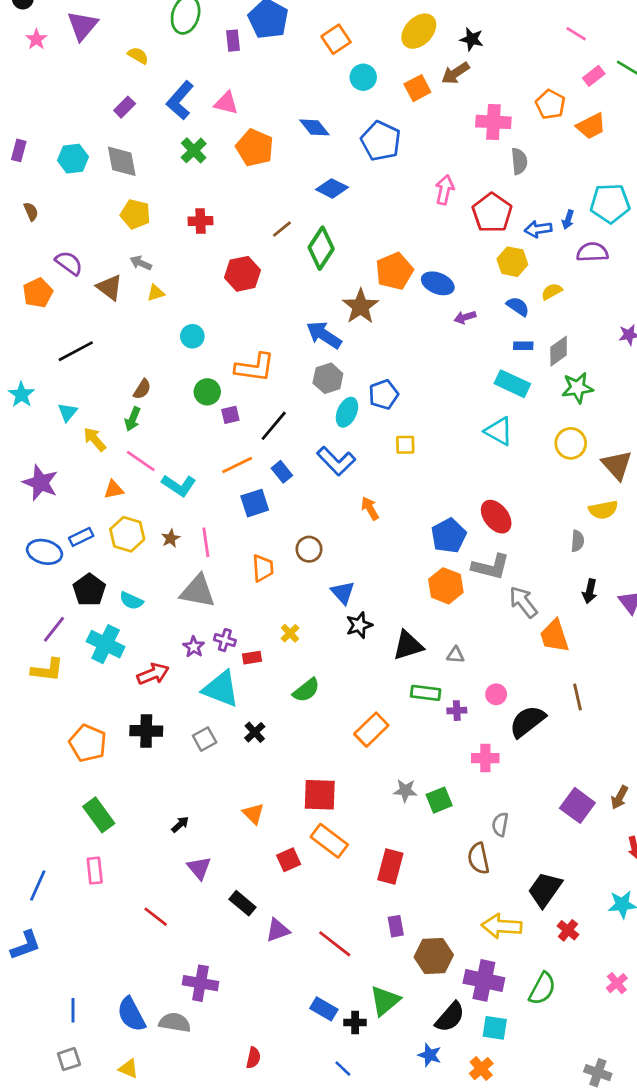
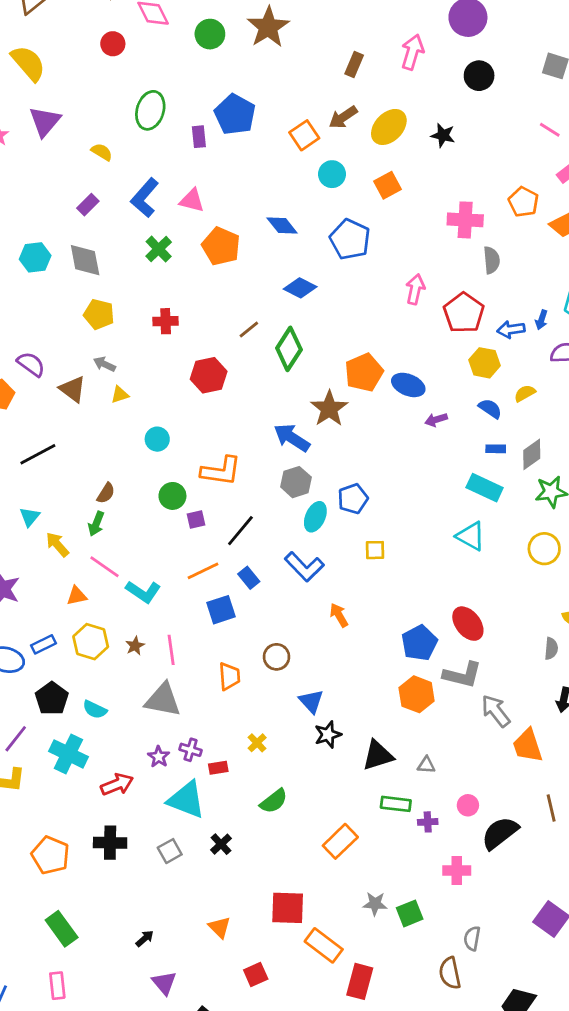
brown arrow: (455, 73) -> (343, 117), moved
orange rectangle: (329, 841) -> (324, 945), moved

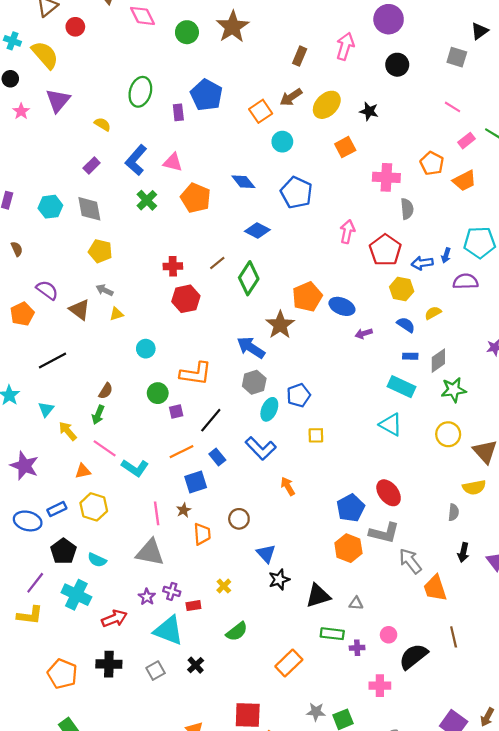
red circle: (113, 44) -> (75, 27), moved
orange square: (387, 185) -> (345, 147), moved
red cross: (166, 321) -> (173, 266), moved
brown star: (135, 646) -> (184, 510), moved

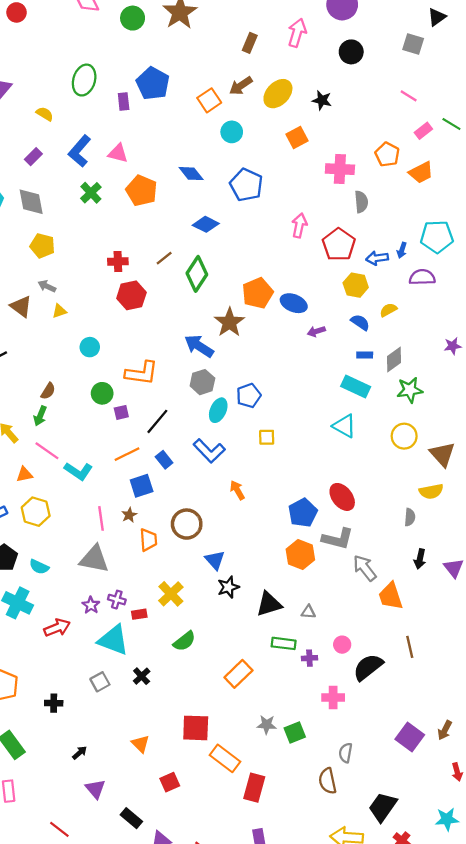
brown circle: (239, 519) -> (187, 524), size x1.4
yellow cross: (224, 586) -> (171, 594), size x1.6
black cross: (109, 664) -> (54, 703), moved, size x0.7

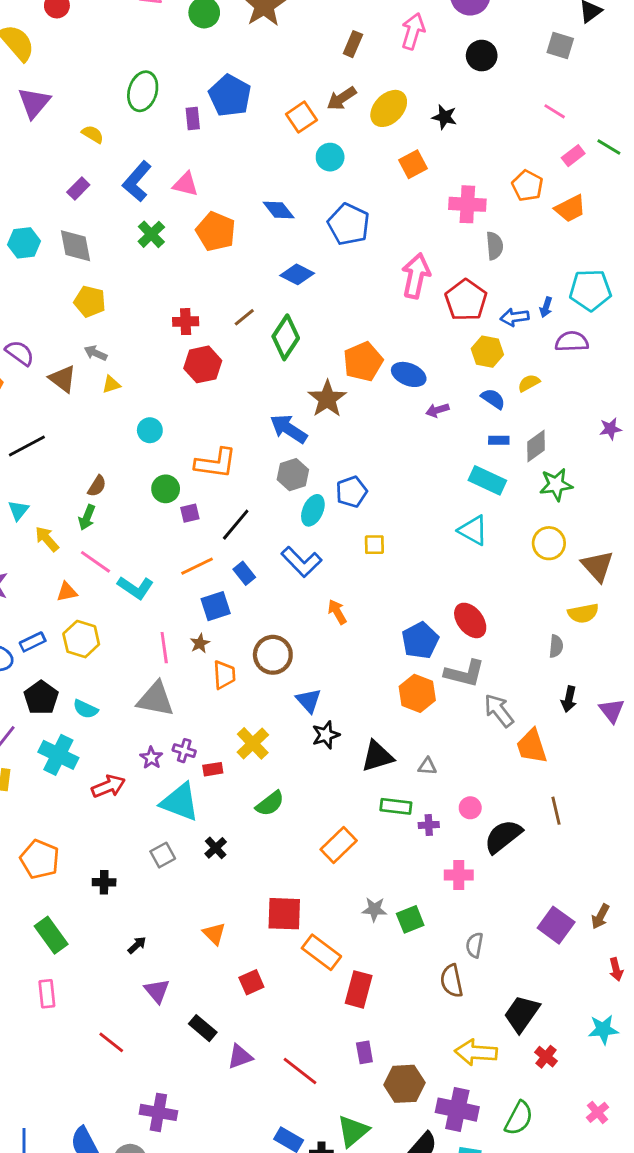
pink arrow: (299, 225) -> (416, 276), size x1.4

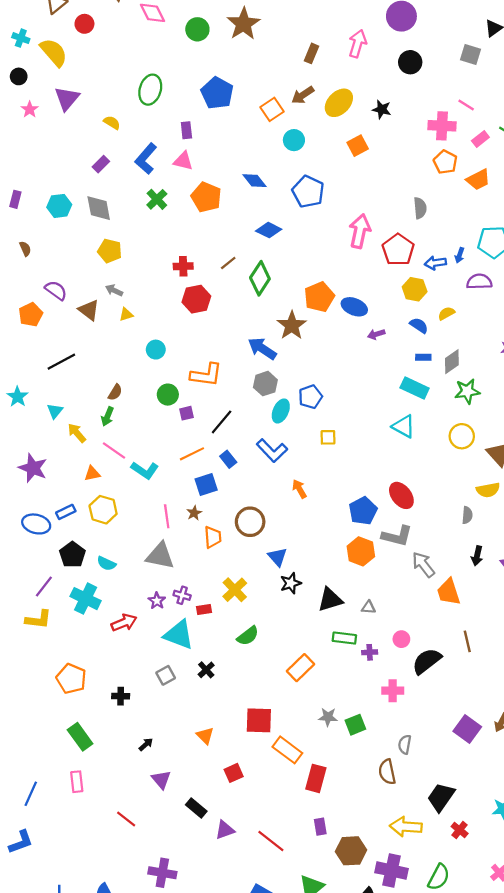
purple rectangle: (193, 118) -> (186, 130), moved
pink cross: (467, 204) -> (442, 126), moved

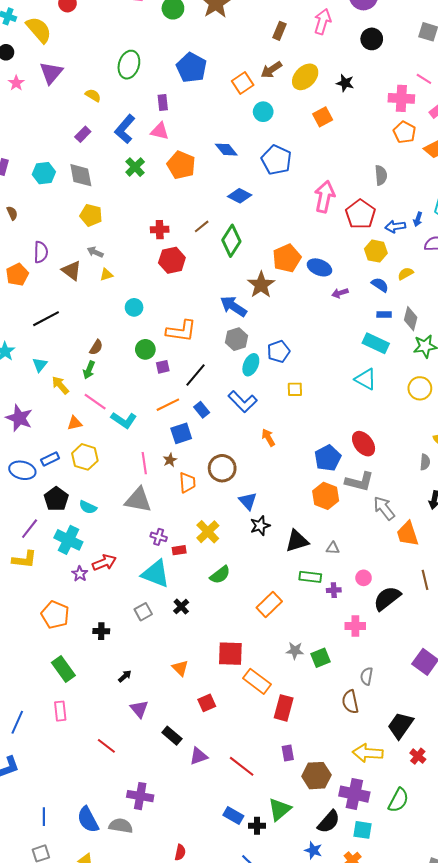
purple semicircle: (56, 290) -> (41, 252), turned 55
gray diamond: (452, 362) -> (411, 319), turned -40
purple star: (157, 601) -> (80, 574), moved

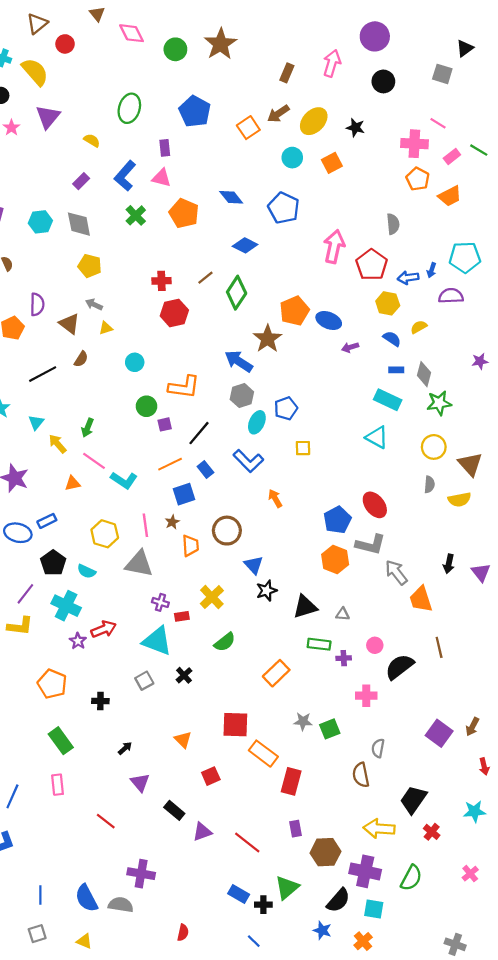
cyan circle: (263, 112) -> (292, 158), moved
brown semicircle: (96, 347) -> (81, 359), moved
yellow hexagon: (85, 457) -> (105, 534), moved
gray semicircle: (425, 462) -> (429, 485), moved

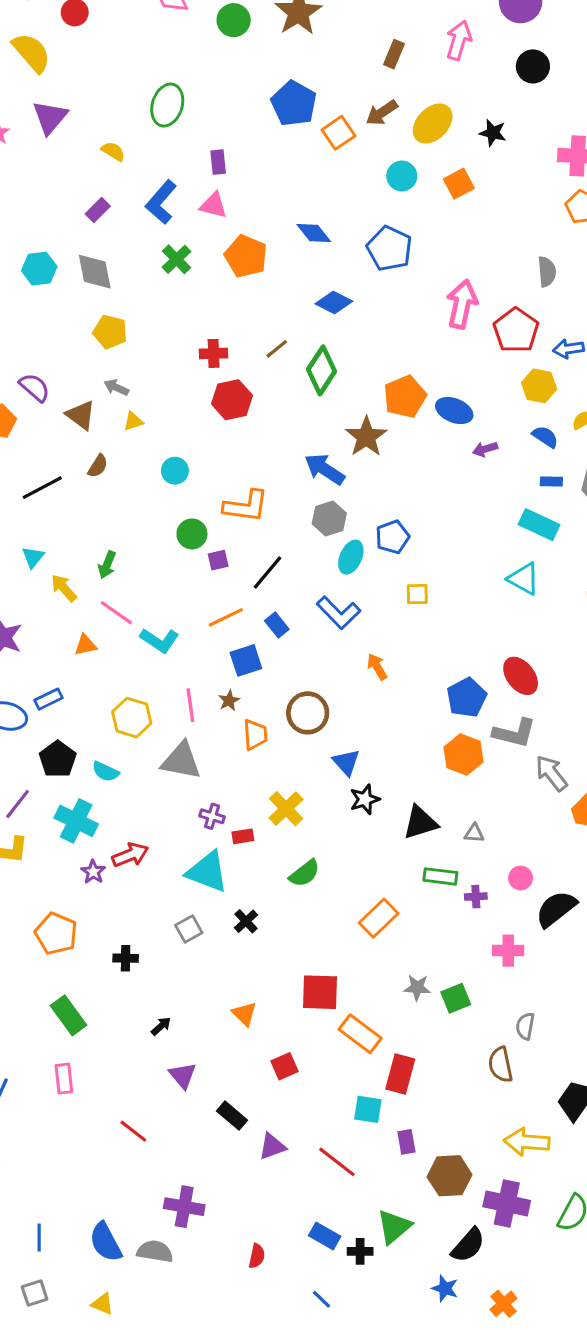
blue pentagon: (195, 111) -> (294, 103), moved
purple semicircle: (37, 304) -> (35, 387), turned -50
cyan square: (374, 909) -> (368, 1109), moved
red semicircle: (183, 933) -> (257, 1256), moved
blue line: (254, 941) -> (322, 1299), moved

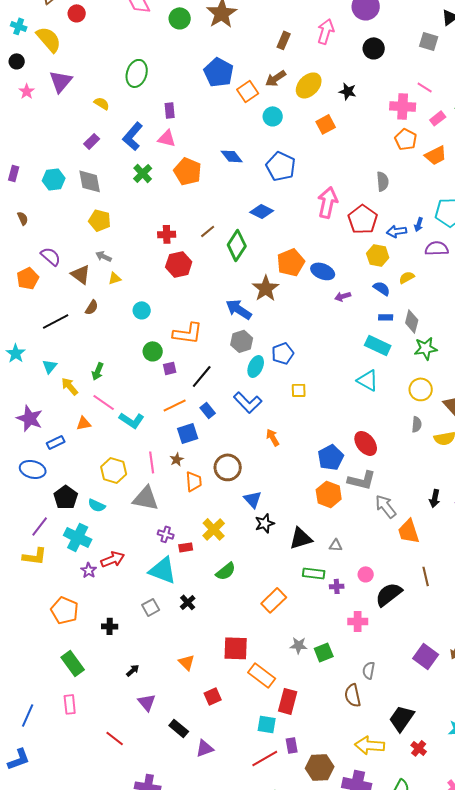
cyan circle: (402, 176) -> (273, 116), moved
blue diamond: (334, 303) -> (262, 211), moved
blue rectangle: (48, 699) -> (56, 442), moved
red line: (337, 1162) -> (265, 758), moved, turned -68

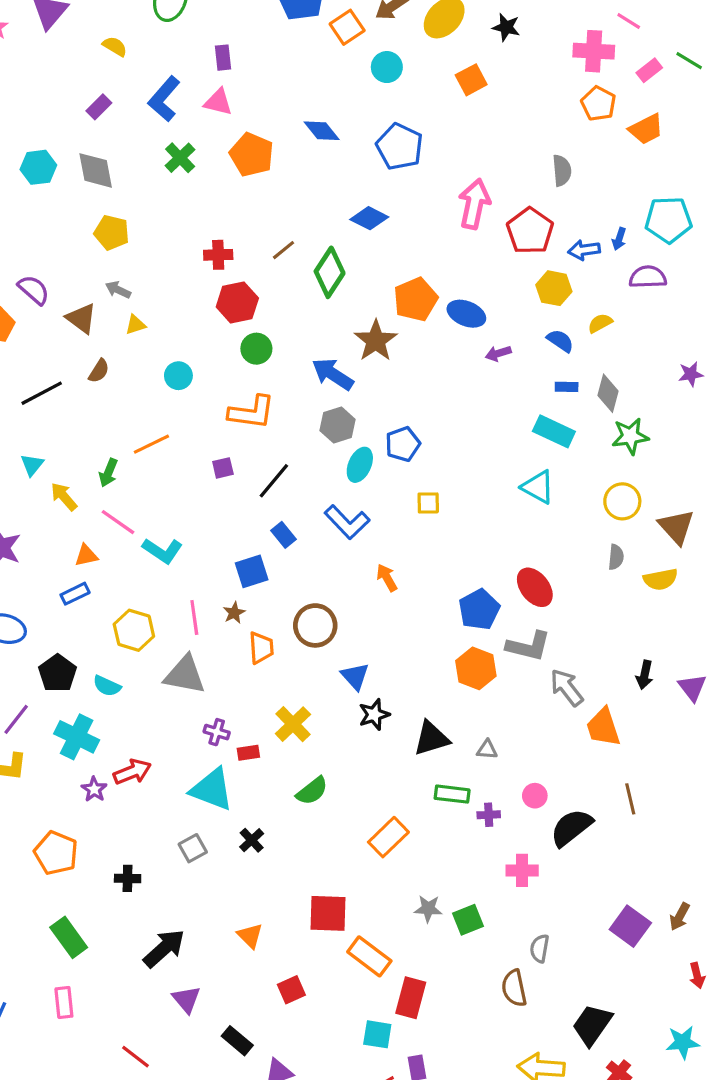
green circle: (153, 351) -> (256, 349), moved
orange line: (175, 405) -> (151, 444), moved
blue rectangle: (56, 442) -> (75, 594), moved
black arrow: (133, 670) -> (164, 948), size x2.0

